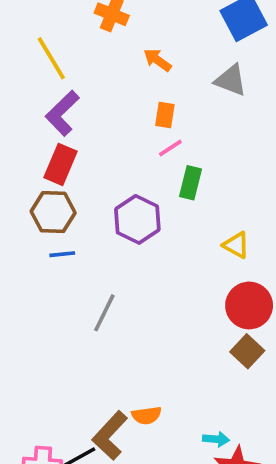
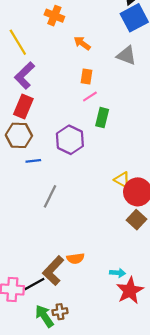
yellow triangle: (236, 245) -> (122, 180), moved
blue line: (62, 254) -> (33, 161), moved

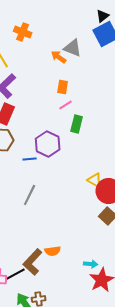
orange cross: (54, 16) -> (23, 32), moved
gray triangle: (126, 56) -> (73, 48), moved
blue line: (33, 161) -> (30, 159), moved

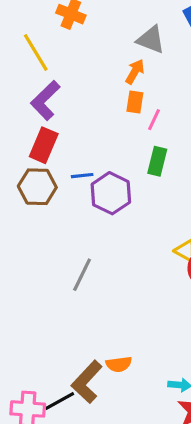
orange arrow: (59, 57) -> (135, 72), moved, turned 84
pink line: (66, 105) -> (154, 120), moved, turned -32
blue line: (30, 159) -> (82, 176), moved

